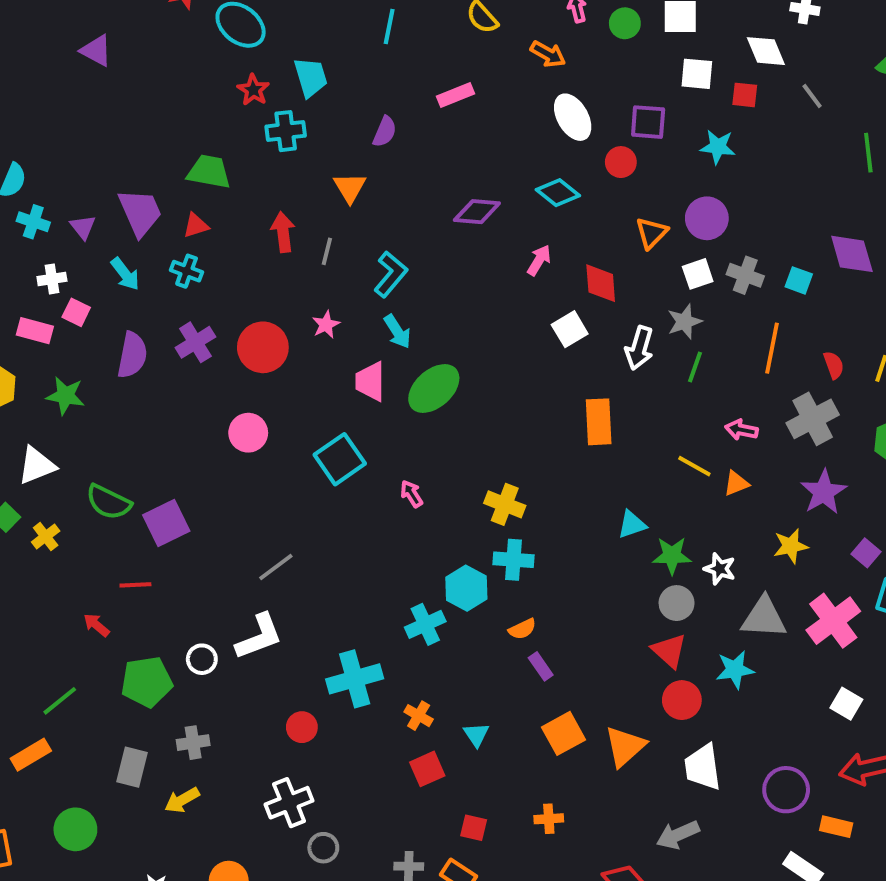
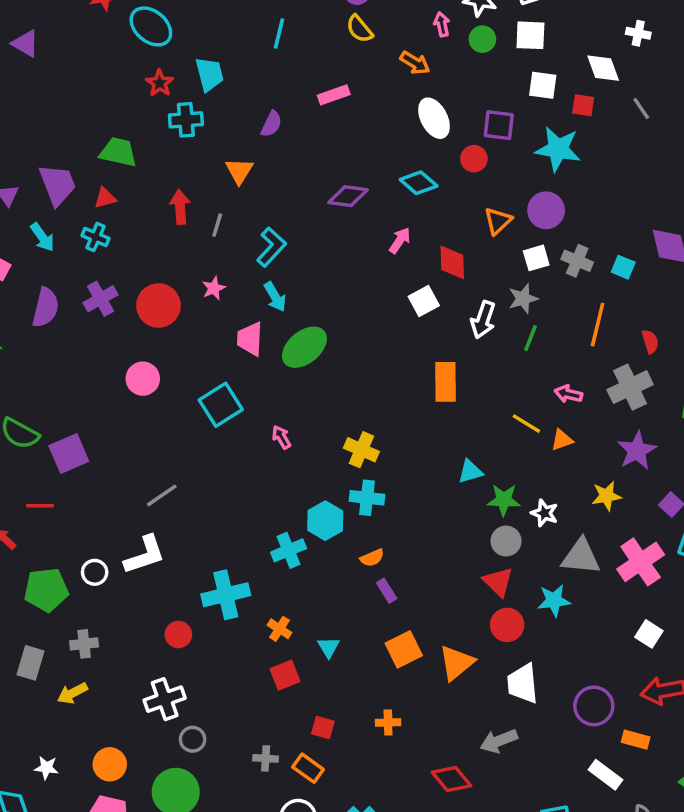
cyan star: (718, 147) -> (558, 149), size x1.5

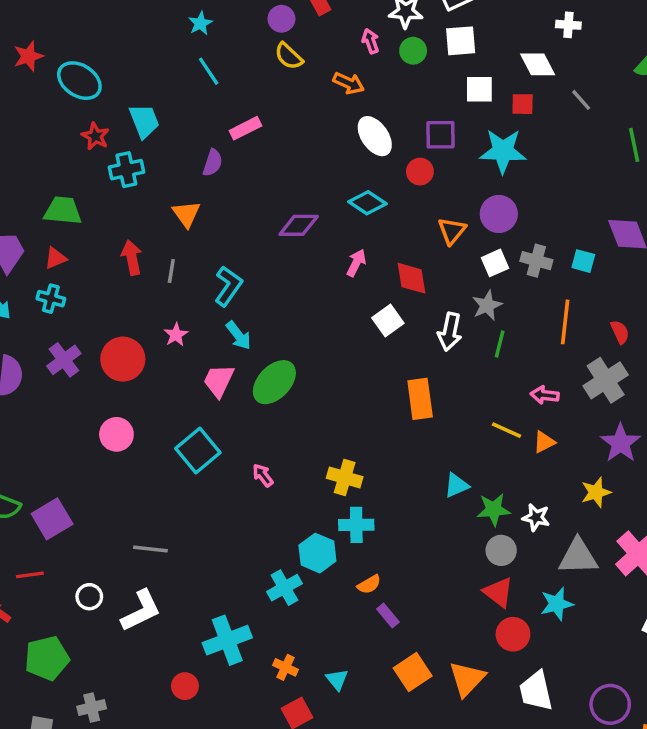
cyan line: (279, 33) -> (209, 71), turned -40
pink rectangle: (334, 95) -> (246, 128), moved
pink trapezoid: (250, 339) -> (219, 381), turned 30
gray line: (162, 495) -> (150, 549), turned 48
white circle: (95, 572) -> (89, 597), moved

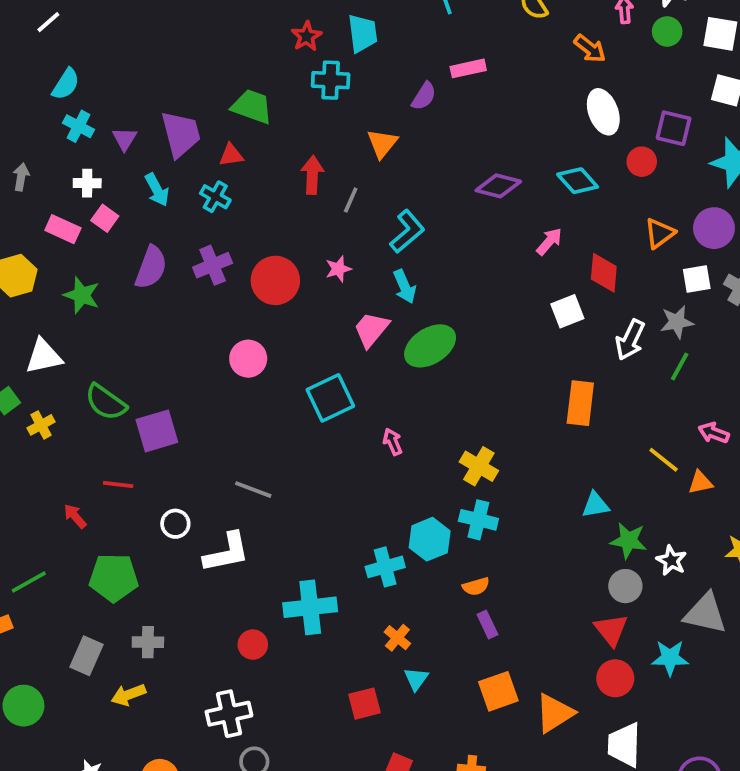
orange cross: (285, 667) -> (397, 638), moved

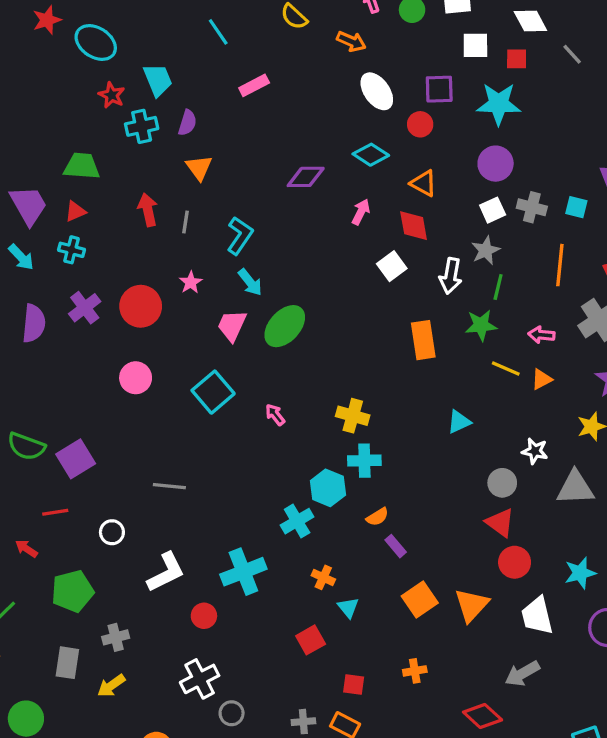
purple semicircle: (424, 96) -> (187, 123), moved
orange triangle: (660, 233) -> (424, 183), moved, turned -40
green star: (628, 541) -> (481, 325), moved
white L-shape: (227, 553) -> (166, 572), moved
cyan star: (670, 658) -> (580, 573), moved

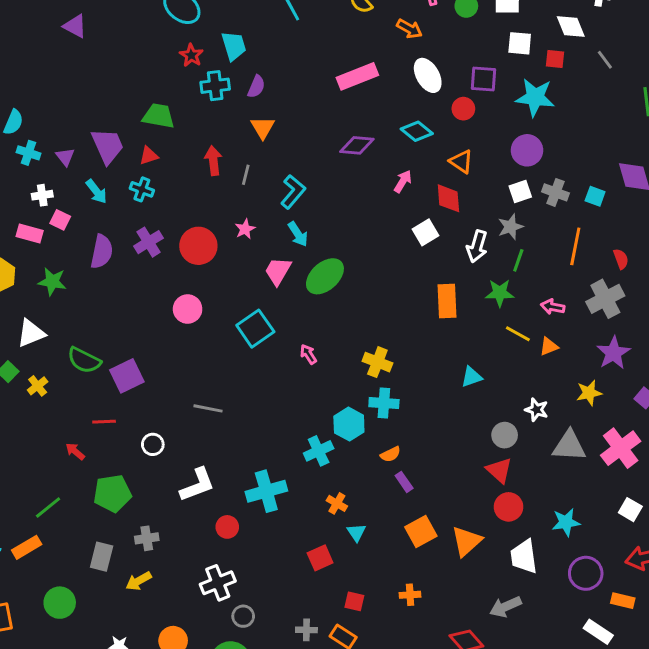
pink rectangle: (254, 85) -> (357, 76), moved, size x1.5

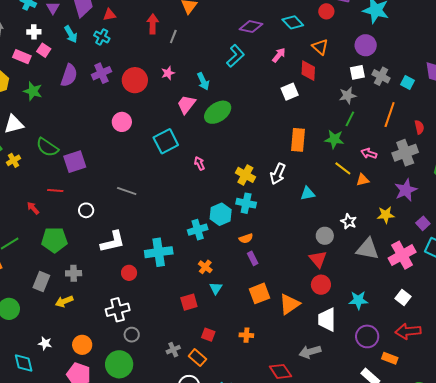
cyan L-shape: (293, 192) -> (235, 56), moved
white arrow: (477, 246) -> (278, 174), moved
gray cross: (306, 630) -> (173, 350), turned -32

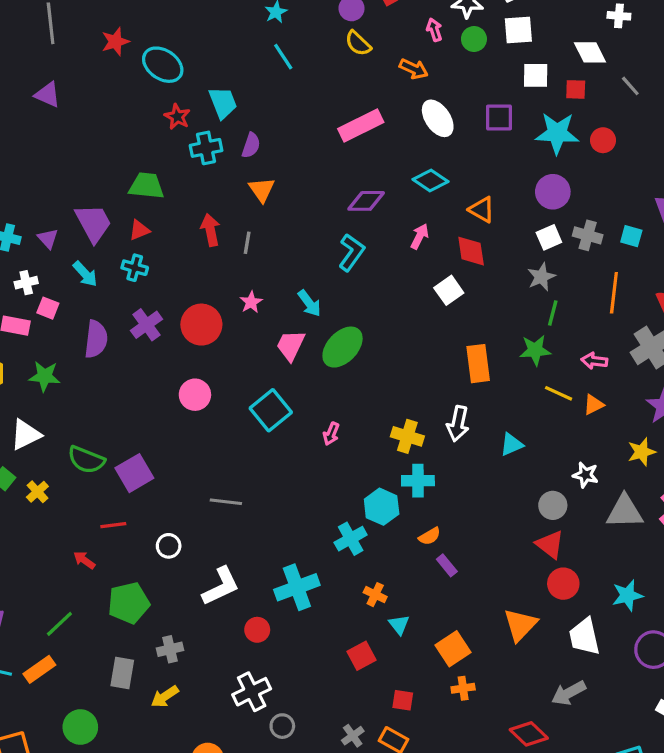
red circle: (326, 11) -> (603, 140), moved
pink arrow: (199, 163) -> (331, 434), turned -120
orange square: (259, 293) -> (453, 649), moved

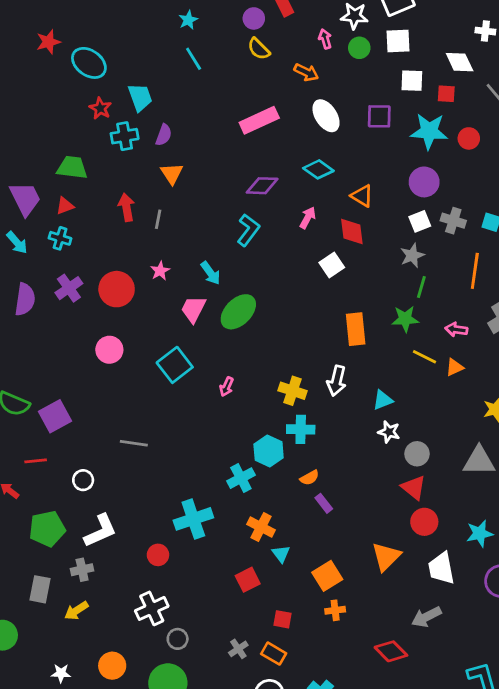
white star: (586, 475) -> (389, 432), moved
white L-shape: (221, 586) -> (100, 531), moved
orange cross: (375, 595) -> (261, 527), size x1.4

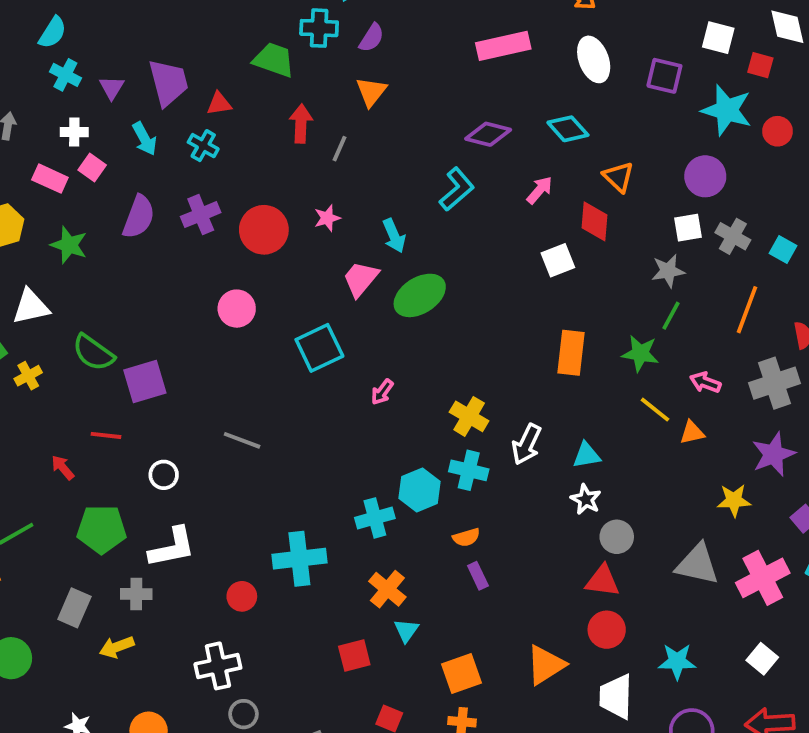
green trapezoid: (72, 168) -> (274, 60), moved
white arrow: (337, 381) -> (527, 444), moved
red triangle: (414, 488) -> (602, 581), turned -44

